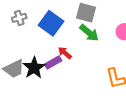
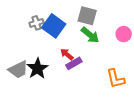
gray cross: (19, 18) -> (36, 23), moved
purple rectangle: (53, 62) -> (74, 63), moved

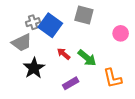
green arrow: (90, 35) -> (87, 58), moved
purple rectangle: (74, 63) -> (71, 83), moved
gray trapezoid: (18, 70) -> (22, 43), moved

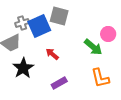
gray square: (84, 15) -> (59, 16), moved
blue square: (50, 25) -> (39, 26), turned 30
green arrow: (87, 58) -> (93, 47), moved

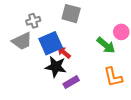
blue square: (39, 26) -> (51, 43), moved
black star: (23, 68) -> (56, 67), moved, turned -30

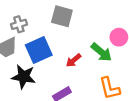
red arrow: (64, 52) -> (74, 60), moved, turned -80
black star: (56, 67) -> (24, 77), moved

